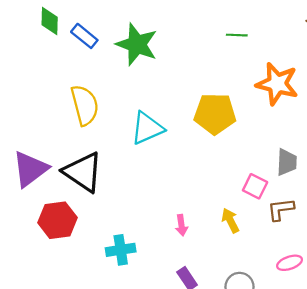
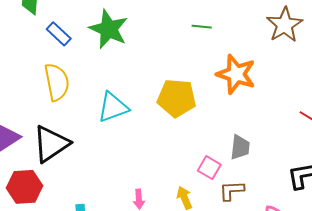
blue rectangle: (84, 36) -> (59, 34), moved
black triangle: (83, 172) -> (51, 144), turned 48

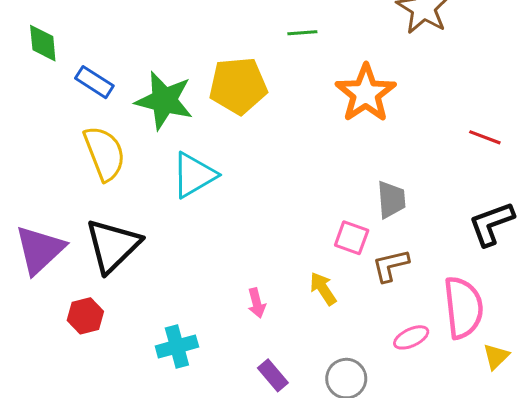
green star: (109, 29) -> (164, 100), moved
orange star: (236, 74) -> (366, 93), turned 30
yellow pentagon: (177, 98) -> (238, 86), moved
red hexagon: (25, 187) -> (85, 316), size x0.7

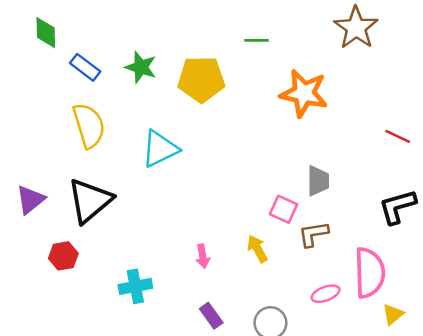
orange star: (366, 93) -> (304, 93), turned -30
green star: (164, 100) -> (141, 67), moved, size x0.7
purple triangle: (40, 250) -> (30, 200), size x0.7

